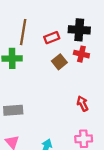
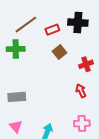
brown line: (23, 32) -> (26, 25), turned 45
red cross: (81, 54) -> (86, 64), moved, turned -32

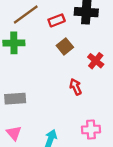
red cross: (86, 64) -> (96, 61), turned -32
red arrow: (81, 91) -> (76, 87), moved

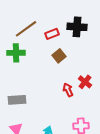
red cross: (96, 61) -> (85, 82), moved

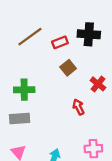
green cross: (16, 53) -> (24, 90), moved
red cross: (85, 82) -> (98, 84), moved

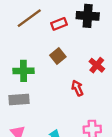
brown square: (68, 68) -> (58, 56), moved

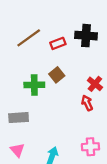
green cross: (23, 71) -> (34, 85), moved
red arrow: (77, 88) -> (87, 103), moved

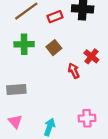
green cross: (34, 85) -> (24, 44), moved
red arrow: (87, 103) -> (74, 71), moved

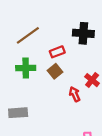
red rectangle: (55, 17) -> (57, 52), moved

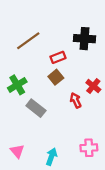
green cross: (26, 68) -> (17, 85), moved, turned -30
gray rectangle: (18, 113) -> (36, 108), moved, turned 42

